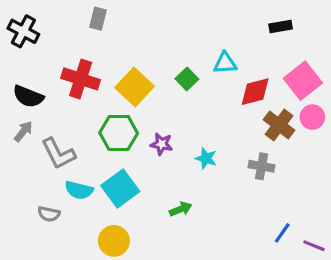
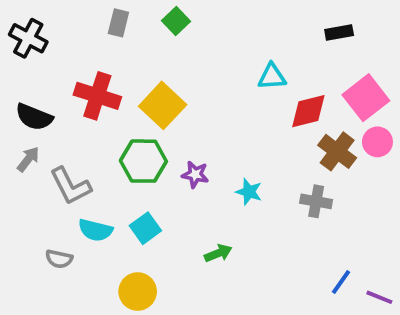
green square: (187, 79) -> (176, 21), moved
cyan square: (120, 189) -> (145, 228), size x0.7

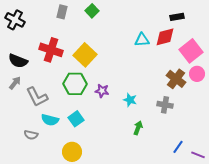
red diamond: (308, 111) -> (165, 37), moved
green arrow: (218, 253) -> (138, 128), moved, turned -48

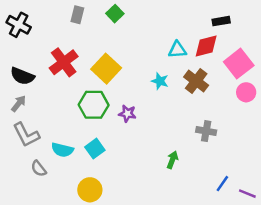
red cross: (51, 50) -> (64, 62), turned 35
brown cross: (176, 79) -> (196, 81), moved
gray L-shape: (37, 97) -> (26, 135), moved
cyan star: (130, 100) -> (160, 81), moved
gray semicircle: (31, 135) -> (39, 169), turned 40

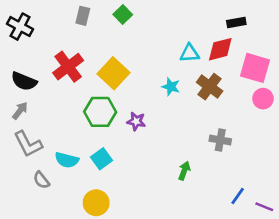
pink square: (239, 64) -> (255, 68), turned -36

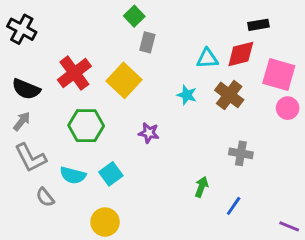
gray rectangle: (83, 16) -> (147, 42), moved
green hexagon: (100, 112) -> (86, 126), moved
blue line: (238, 196) -> (234, 206), moved

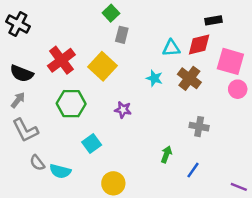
cyan semicircle: (73, 175) -> (60, 171), moved
yellow circle: (105, 222) -> (113, 183), moved

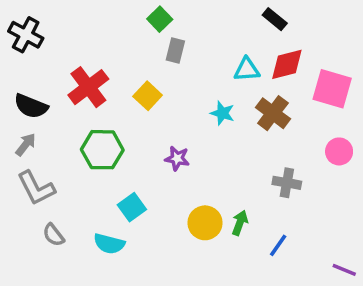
black rectangle: (214, 20) -> (275, 19), moved, turned 49
yellow square: (102, 66) -> (148, 96), size x0.7
pink circle: (238, 89) -> (339, 151), moved
cyan semicircle: (60, 171) -> (109, 244), moved
yellow circle: (113, 183) -> (205, 223), moved

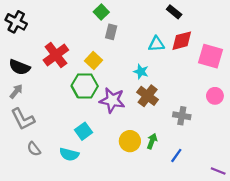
brown cross: (273, 113) -> (148, 96), moved
green hexagon: (102, 150) -> (85, 86), moved
purple star: (177, 158) -> (112, 100), size x1.6

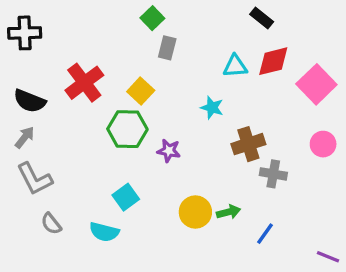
black cross: (16, 22) -> (25, 33), turned -30
pink square: (211, 56) -> (316, 84), turned 30
brown cross: (148, 96) -> (248, 144), moved, turned 35
purple star: (112, 100) -> (169, 151), size x0.6
green arrow: (152, 141) -> (229, 212), turned 56

